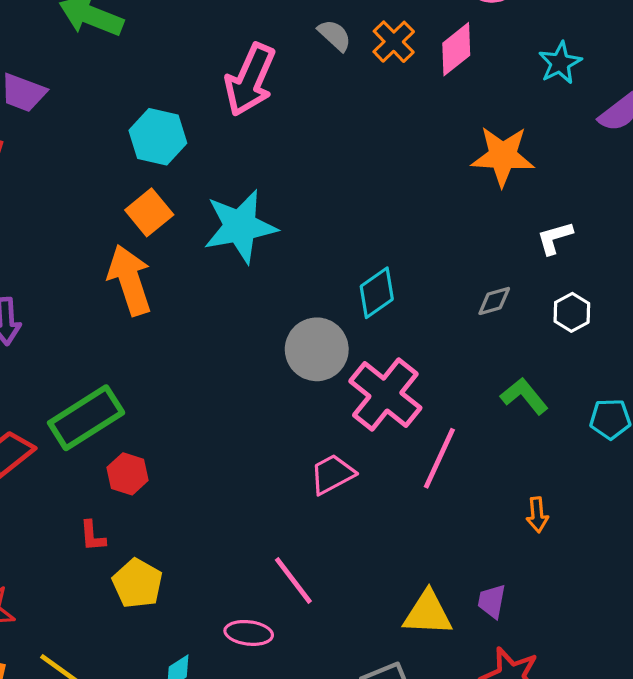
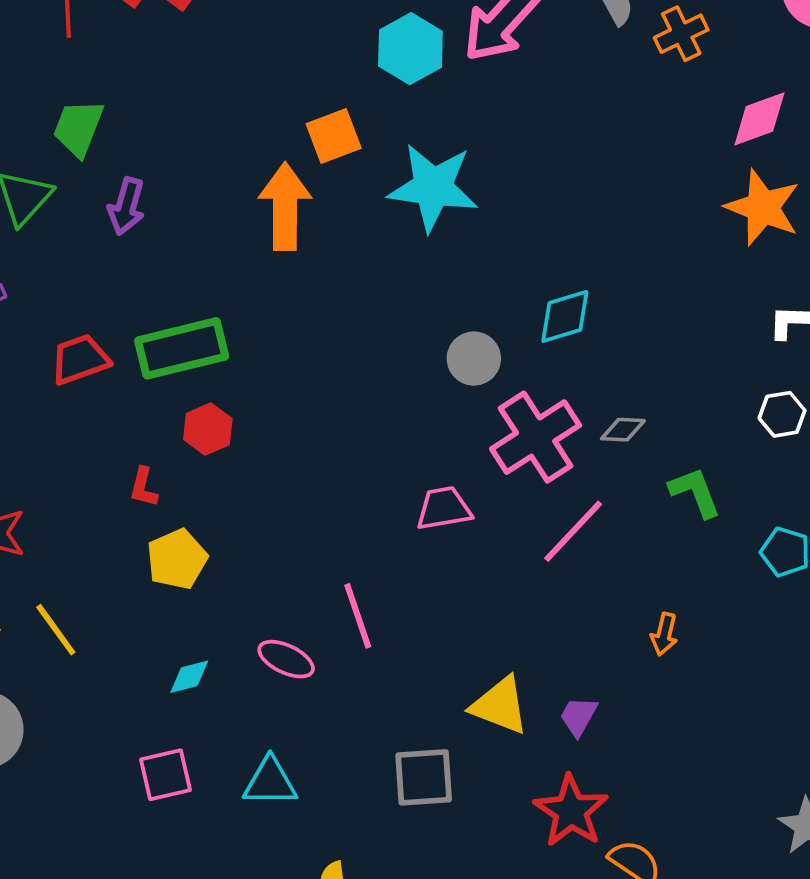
pink diamond: (456, 49) -> (759, 119), moved
cyan hexagon: (158, 137) -> (410, 49), moved
gray diamond: (494, 301) -> (623, 430), moved
gray circle: (317, 349) -> (474, 359), size x0.7

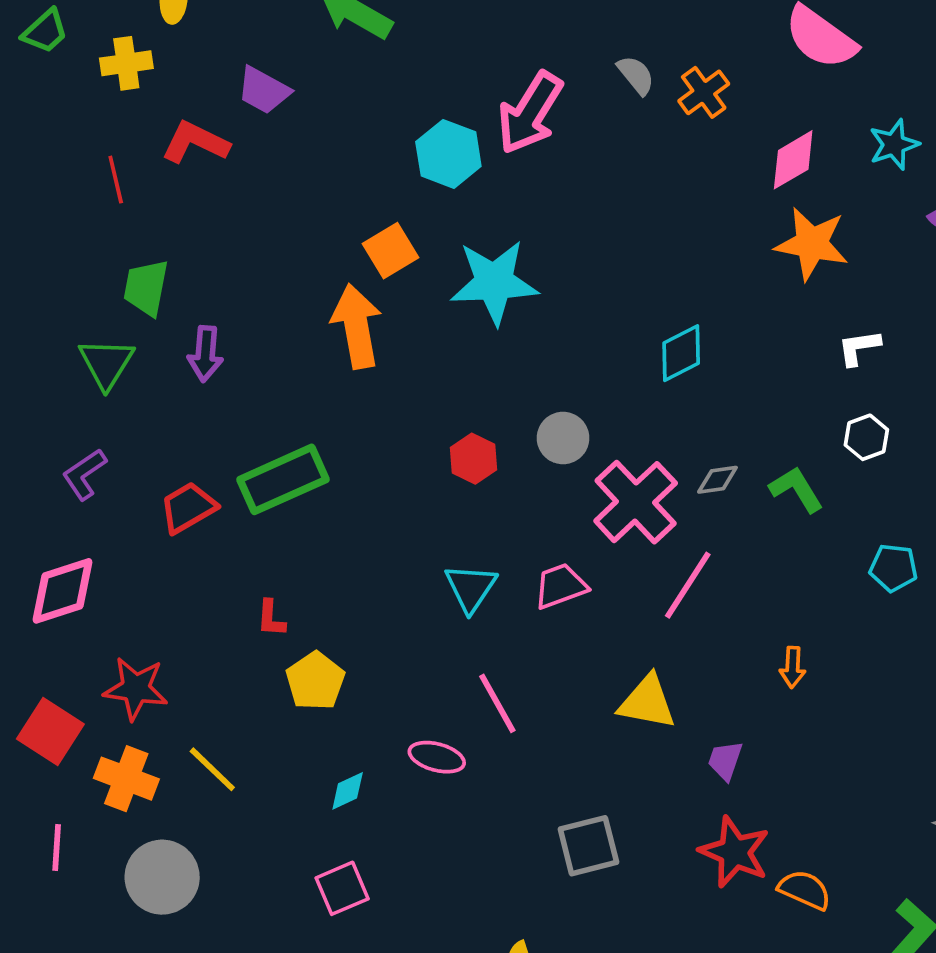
cyan diamond: (565, 316) -> (681, 353), moved
red hexagon: (208, 429) -> (474, 459), moved
green L-shape: (695, 492) -> (796, 489), moved
yellow triangle: (500, 705) -> (647, 702), moved
cyan triangle: (270, 782) -> (471, 588), moved, turned -46

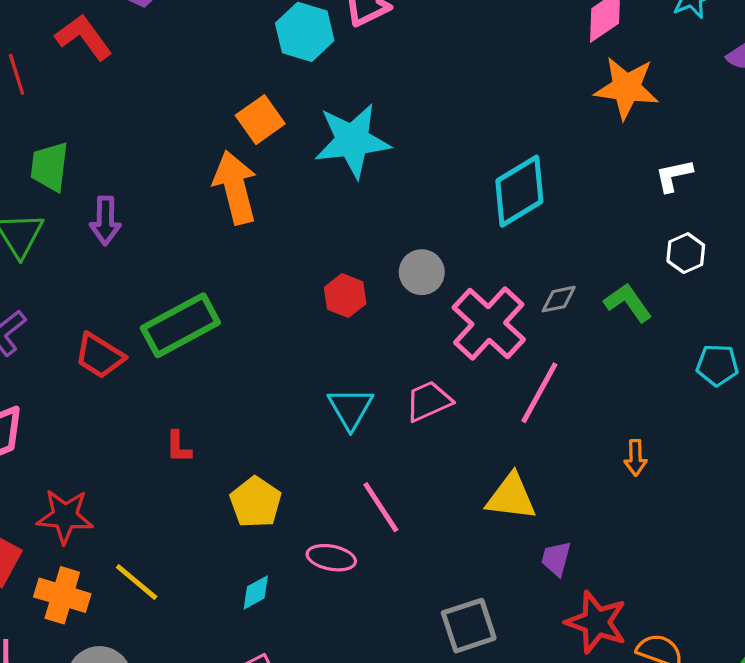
red L-shape: (195, 142) -> (84, 37), turned 32
cyan diamond: (681, 353) -> (519, 191), size x1.4
red trapezoid: (188, 508) -> (100, 356), turned -114
yellow pentagon: (315, 681) -> (256, 502), moved
purple trapezoid: (725, 760) -> (556, 559), moved

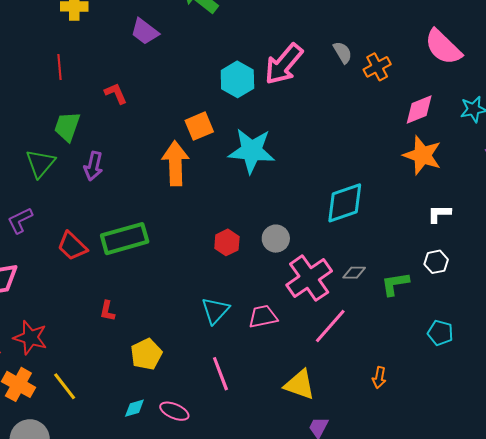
red L-shape: (84, 37) -> (116, 93), moved, size x0.7
green L-shape: (628, 303) -> (395, 284), turned -76
pink ellipse: (331, 558) -> (174, 411), moved

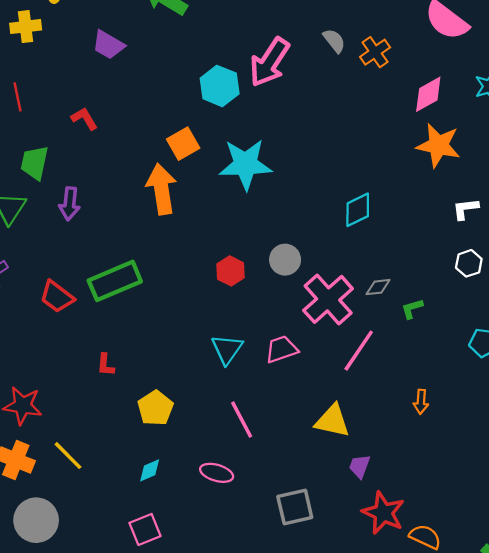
cyan diamond: (345, 203) -> (358, 210), size x0.7
green L-shape: (395, 284) -> (412, 309), moved, size x0.7
pink ellipse: (174, 411) -> (217, 473), moved

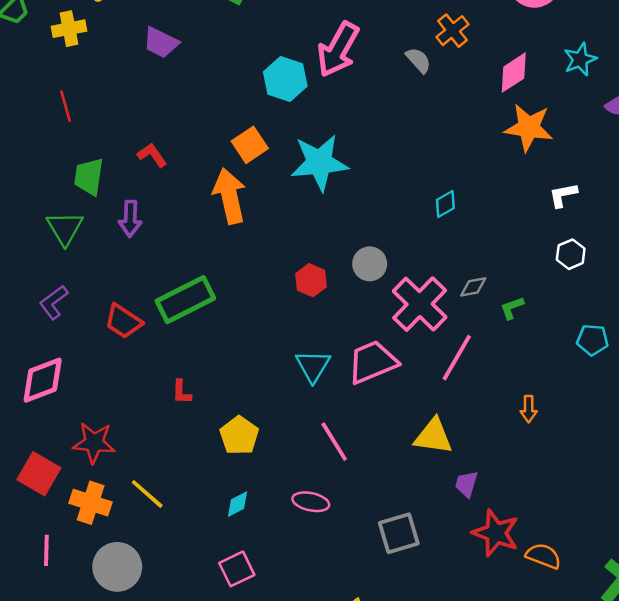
gray semicircle: (334, 41) -> (418, 60), moved
red L-shape: (84, 119) -> (152, 155), moved
cyan diamond: (358, 210) -> (445, 204), size x0.7
pink trapezoid: (281, 349) -> (372, 362), size x1.4

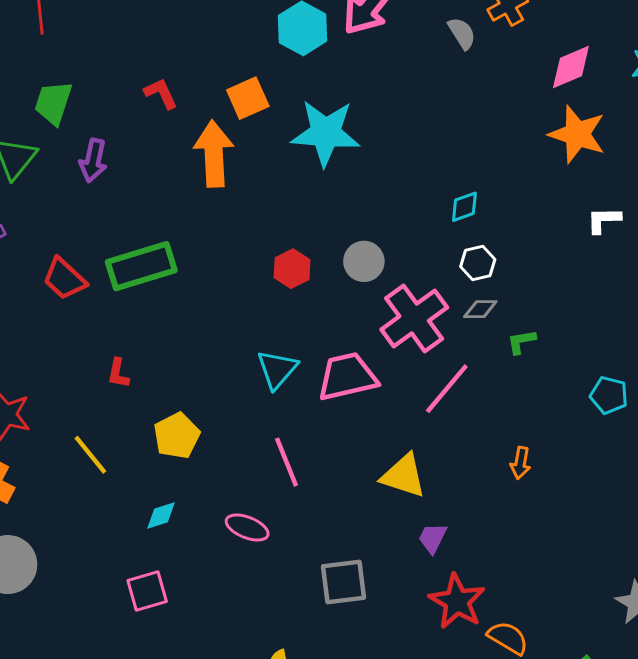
red L-shape: (152, 155) -> (161, 93), moved
white hexagon: (571, 254) -> (478, 263), moved
yellow line: (147, 494) -> (90, 455), moved

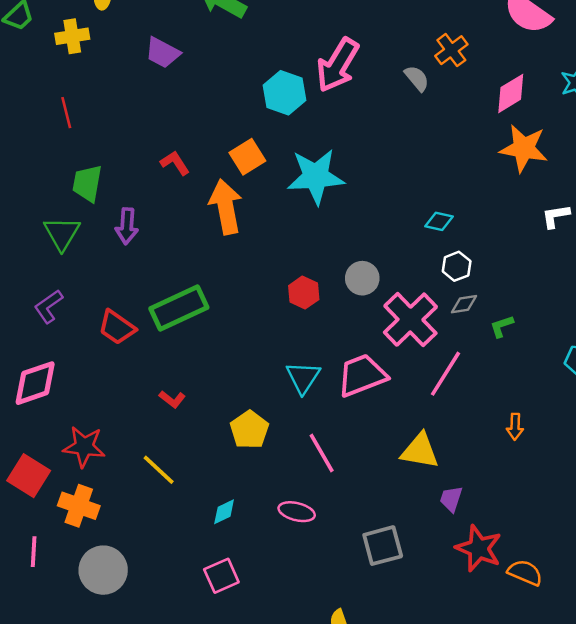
cyan diamond: (464, 207) -> (439, 221), turned 40
red L-shape: (118, 373) -> (172, 399), turned -55
yellow pentagon: (177, 436) -> (249, 430), moved

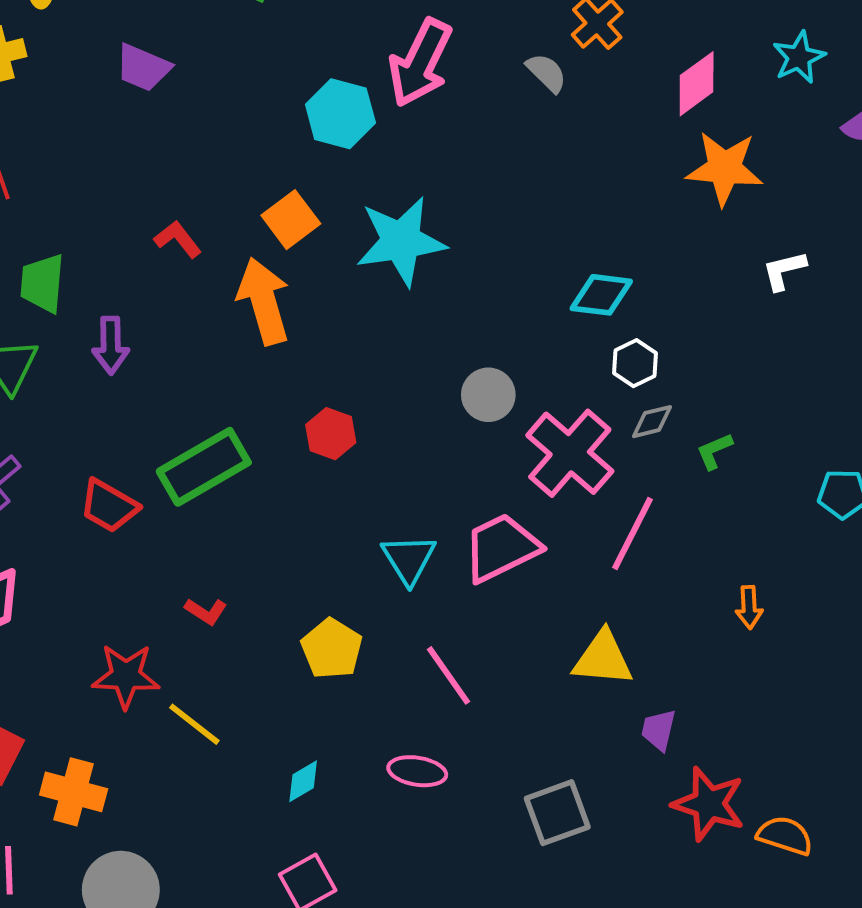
cyan diamond: (439, 221) -> (601, 295), size x1.4
red hexagon: (304, 293) -> (331, 434), moved
red star: (84, 447) -> (126, 676), moved

